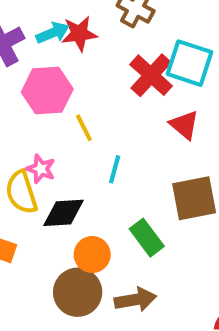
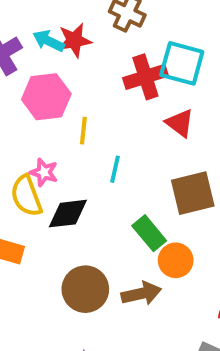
cyan arrow: (53, 33) -> (49, 41), turned -128
red cross: (151, 75) -> (145, 77), turned 33
yellow line: (84, 128) -> (83, 131), turned 36
orange circle: (92, 255) -> (176, 260), moved

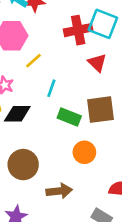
yellow line: (83, 131) -> (34, 61), turned 36
green rectangle: (149, 233) -> (69, 117), moved, turned -35
brown arrow: (141, 293) -> (59, 191), moved

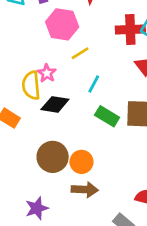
orange circle: (84, 152) -> (81, 162), moved

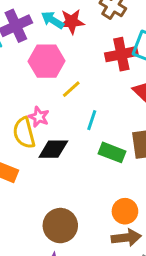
brown circle: (53, 157) -> (60, 226), moved
orange circle: (81, 162) -> (125, 211), moved
brown arrow: (85, 190) -> (126, 238), moved

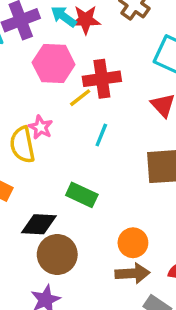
red cross: (121, 54) -> (102, 79), moved
black diamond: (53, 149) -> (39, 224), moved
green rectangle: (112, 152) -> (82, 195), moved

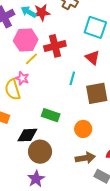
yellow line: (80, 98) -> (31, 59), moved
cyan line: (101, 135) -> (72, 78), moved
orange circle: (133, 243) -> (83, 129), moved

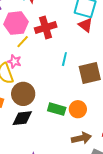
red triangle: (92, 58) -> (86, 25), moved
green rectangle: (51, 115) -> (57, 109), moved
brown circle: (40, 152) -> (23, 94), moved

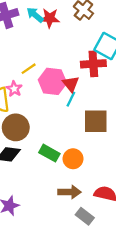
pink hexagon: (16, 23) -> (52, 81), moved
red triangle: (86, 25) -> (71, 84), moved
red cross: (46, 28) -> (93, 64), moved

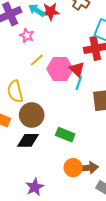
pink star: (14, 89) -> (27, 36), moved
orange circle: (73, 159) -> (73, 168), moved

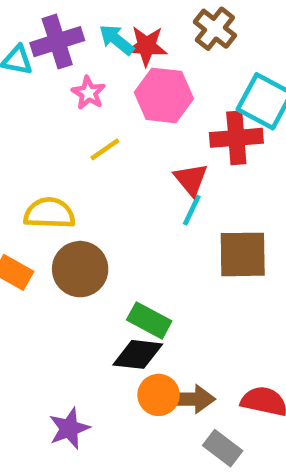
pink hexagon: (60, 69) -> (164, 95), moved
yellow semicircle: (15, 91) -> (49, 213), turned 100
black diamond: (28, 140) -> (138, 354), moved

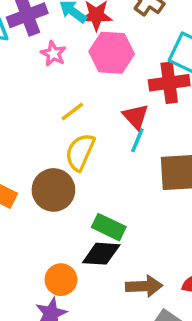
yellow line: (105, 149) -> (72, 111), moved
yellow semicircle: (49, 213) -> (80, 152), moved, turned -66
orange circle: (159, 395) -> (61, 280), moved

